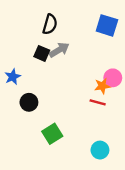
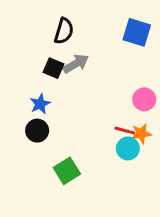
blue star: (13, 77) -> (40, 104), moved
orange star: (102, 86) -> (141, 134), moved
cyan circle: (100, 150) -> (128, 148), moved

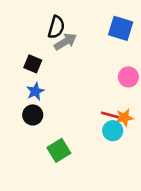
gray arrow: (76, 64) -> (65, 42), moved
black square: (53, 68) -> (33, 64), moved
pink circle: (144, 99) -> (128, 77), moved

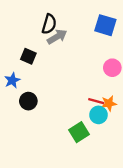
blue star: (35, 91) -> (12, 80), moved
green square: (59, 150) -> (79, 132), moved

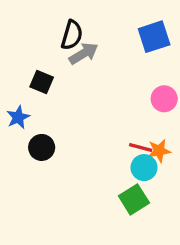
blue square: (105, 25) -> (154, 37), turned -35
green square: (79, 132) -> (134, 199), moved

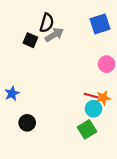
black square: (42, 82) -> (30, 40), moved
blue star: (18, 117) -> (12, 93), moved
black circle: (42, 147) -> (27, 123), moved

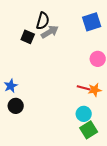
cyan circle: (93, 109) -> (84, 114), moved
black circle: (27, 123) -> (16, 106), moved
green square: (87, 129) -> (89, 130), moved

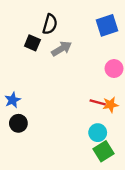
gray arrow: (50, 32) -> (62, 49), moved

